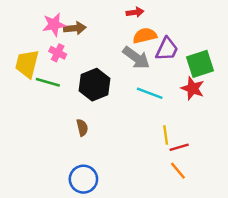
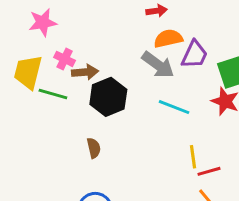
pink star: (54, 25) -> (43, 22), moved
brown arrow: (75, 28) -> (85, 72), moved

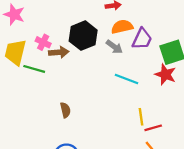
pink star: (43, 22) -> (14, 14), moved, turned 30
gray arrow: (158, 65) -> (114, 47), size x0.7
black hexagon: (108, 97) -> (83, 36), moved

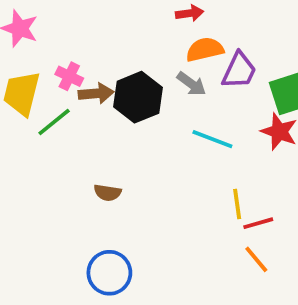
black hexagon: (83, 36) -> (138, 97), moved
green line: (34, 69) -> (54, 122), turned -55
brown semicircle: (65, 110) -> (107, 193), turned 112

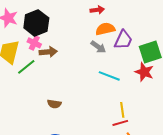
black hexagon: (138, 97) -> (36, 23), moved
red line: (258, 223) -> (120, 123), moved

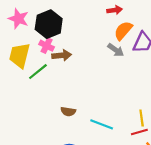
orange semicircle: (105, 29) -> (123, 31), turned -36
cyan line: (109, 76) -> (102, 124), moved

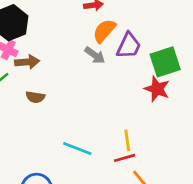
brown semicircle: (68, 111) -> (35, 97), moved

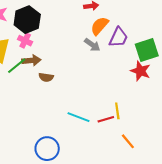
brown arrow: (27, 62) -> (31, 60), moved
red line: (125, 158) -> (106, 119), moved

